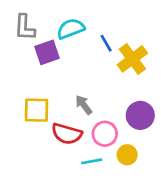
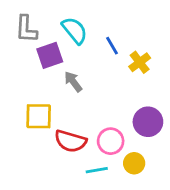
cyan semicircle: (71, 29) -> (75, 30), turned 72
yellow cross: (132, 59) -> (140, 62), size x0.7
gray arrow: (84, 105) -> (73, 82), moved

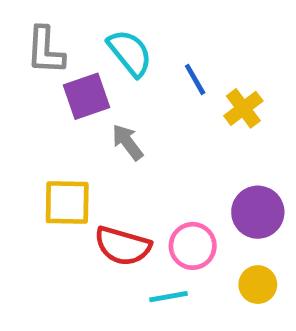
yellow circle: (134, 163) -> (258, 285), moved

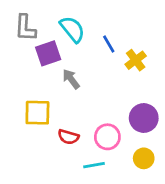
red semicircle: (123, 246) -> (68, 137), size x0.7

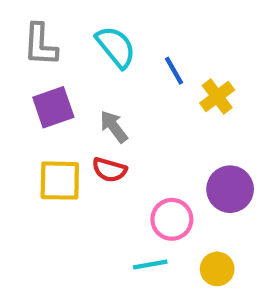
purple square: (48, 53) -> (53, 107), moved
red semicircle: (68, 137) -> (109, 170), moved
yellow circle: (144, 158) -> (217, 269), moved

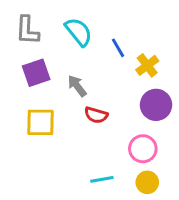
red semicircle: (109, 170) -> (96, 115), moved
purple circle: (230, 189) -> (156, 105), moved
pink circle: (172, 219) -> (143, 149), moved

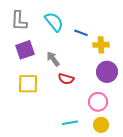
blue line: (118, 48) -> (81, 33), turned -40
yellow cross: (147, 65) -> (101, 45), turned 35

